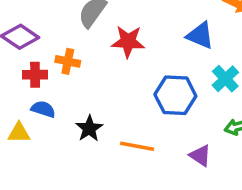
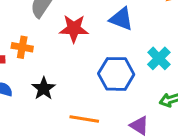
blue triangle: (200, 36) -> (121, 19), moved
black star: (89, 129) -> (44, 88), moved

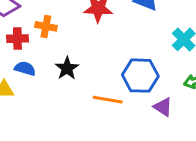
blue hexagon: (116, 74) -> (140, 76), moved

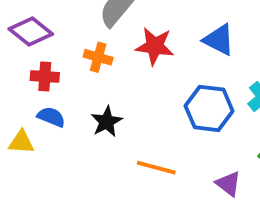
orange cross: (46, 26) -> (98, 57), moved
blue hexagon: (140, 76) -> (209, 108), moved

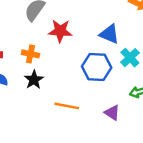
blue triangle: (219, 40) -> (109, 34), moved
orange cross: (98, 57) -> (31, 54), moved

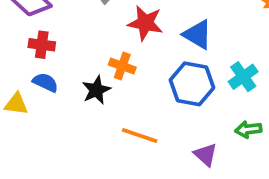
blue triangle: (109, 34) -> (197, 35), moved
orange cross: (31, 54) -> (122, 66), moved

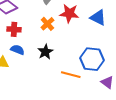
orange cross: (122, 66) -> (47, 24), moved, turned 32
blue hexagon: (192, 84) -> (92, 59), moved

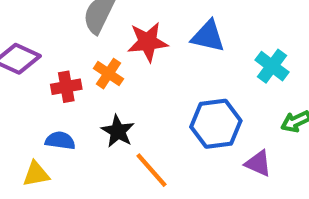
red cross: (14, 29) -> (66, 87), moved
orange line: (71, 75) -> (152, 170), moved, turned 48

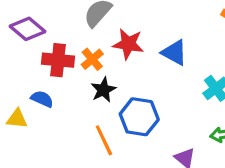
red cross: (66, 87) -> (58, 60), size x1.4
blue hexagon: (216, 124) -> (139, 117), moved
black star: (118, 131) -> (103, 90), moved

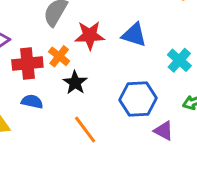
blue semicircle: (42, 99) -> (32, 102), moved
blue hexagon: (139, 117) -> (138, 99), moved

